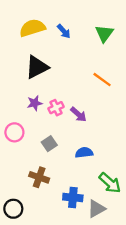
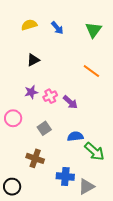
yellow semicircle: (32, 28) -> (29, 25), size x0.7
black triangle: (37, 67) -> (33, 60), size x0.6
green arrow: (110, 183) -> (94, 151), moved

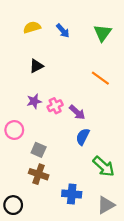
gray square: (44, 128) -> (39, 150), moved, turned -32
blue semicircle: (75, 136) -> (83, 137), moved, turned -56
gray triangle: (86, 187) -> (106, 205), moved

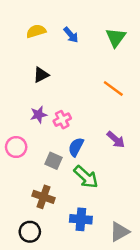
purple arrow: (77, 112) -> (116, 140), moved
blue semicircle: (83, 137) -> (76, 147), moved
gray square: (39, 150) -> (54, 161), moved
green arrow: (104, 166) -> (86, 177), moved
black circle: (13, 205) -> (30, 232), moved

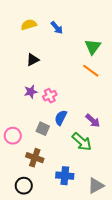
green triangle: (116, 37) -> (93, 47), moved
purple arrow: (116, 140) -> (93, 121), moved
pink circle: (16, 147) -> (13, 136), moved
green arrow: (86, 177) -> (82, 142), moved

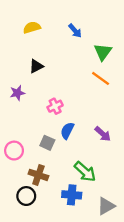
blue arrow: (57, 28) -> (75, 31), moved
purple star: (31, 92) -> (17, 93), moved
green arrow: (82, 142) -> (85, 172), moved
black circle: (24, 186) -> (26, 196), moved

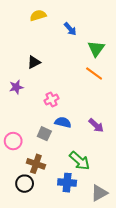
yellow semicircle: (32, 27) -> (38, 15), moved
blue semicircle: (67, 131) -> (63, 122), turned 77

